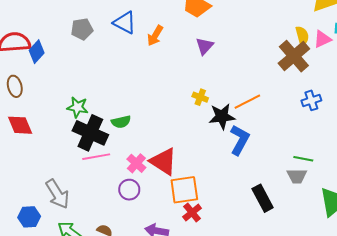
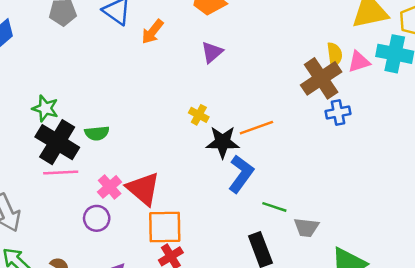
blue cross: (311, 100) -> (338, 113), moved
green line: (303, 159) -> (274, 207), moved

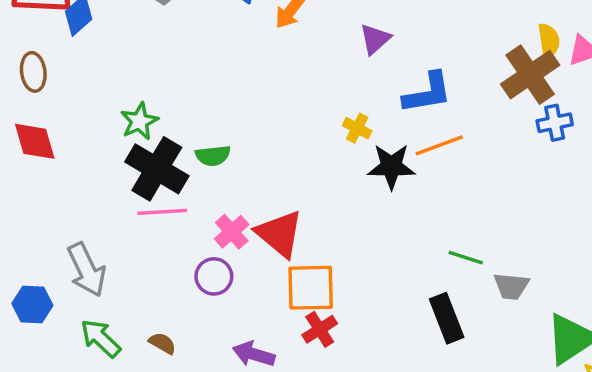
green star: (45, 108) -> (139, 121), turned 30
blue L-shape: (241, 174) -> (427, 93), moved, turned 45

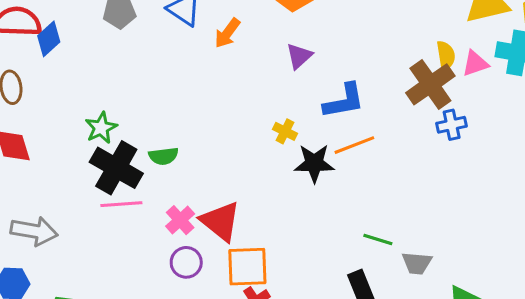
gray arrow: (87, 270) -> (34, 231), moved, turned -54
purple circle: (214, 276) -> (186, 262), moved

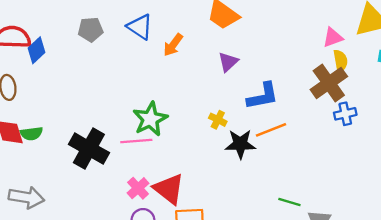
pink triangle: (475, 64) -> (333, 37), moved
green star: (101, 128) -> (150, 119), moved, size x1.4
green semicircle: (164, 156) -> (31, 134), moved
pink line: (121, 204) -> (136, 141), moved

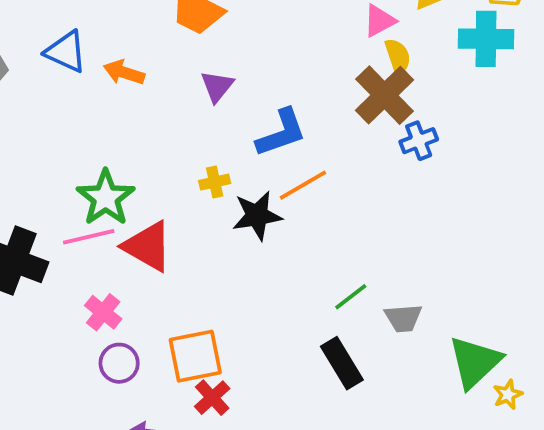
orange arrow: (173, 45) -> (124, 72), turned 80
yellow cross: (218, 120) -> (215, 182), turned -30
red triangle: (169, 189) -> (148, 246), moved
green line: (289, 202) -> (351, 297), turned -45

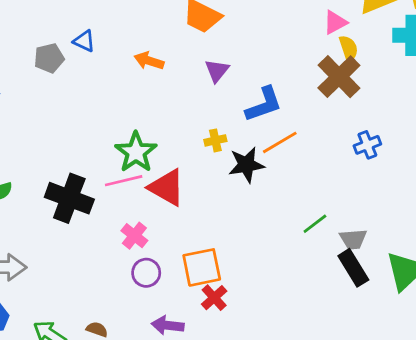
blue triangle: (66, 52) -> (84, 41), moved, size x0.7
blue cross: (419, 141) -> (367, 145), moved
black rectangle: (342, 363) -> (353, 268), moved

